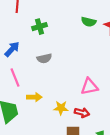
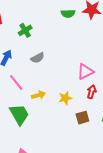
red arrow: (82, 113) -> (92, 92), moved, turned -72

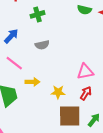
pink line: (16, 82) -> (14, 63), turned -30
brown square: (82, 118) -> (70, 116), size x1.6

